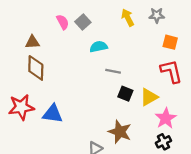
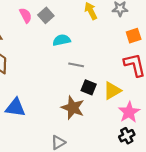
orange square: (170, 42) -> (134, 36), turned -32
brown star: (120, 132) -> (73, 108), moved

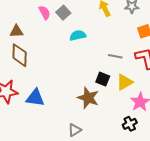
gray line: (76, 65) -> (115, 56), moved
black cross: (127, 136) -> (130, 124), moved

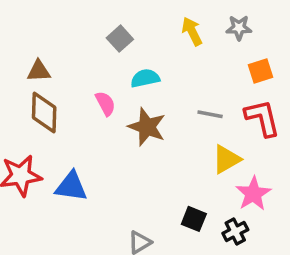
pink semicircle: (45, 13) -> (105, 103), moved
black square: (103, 79) -> (194, 219), moved
brown star: (88, 98) -> (147, 127), moved

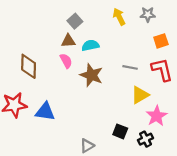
brown triangle: (39, 71) -> (68, 41), moved

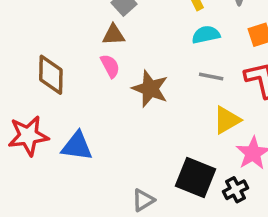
cyan semicircle: (90, 45) -> (206, 35), moved
black square: (120, 131) -> (195, 178), size x1.6

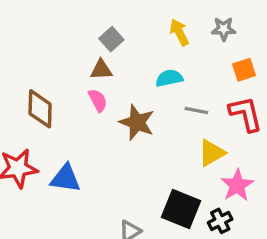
cyan semicircle: (206, 35) -> (169, 78), moved

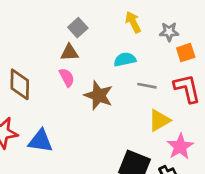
gray star: (224, 29) -> (169, 32), moved

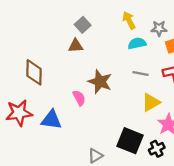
cyan semicircle: (125, 59) -> (137, 43), moved
pink semicircle: (67, 77) -> (79, 98), moved

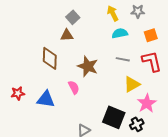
gray star: (159, 28) -> (138, 11), moved
brown diamond: (34, 72) -> (50, 58), moved
pink semicircle: (79, 98) -> (74, 87), moved
red star: (19, 113) -> (18, 93), size x0.6

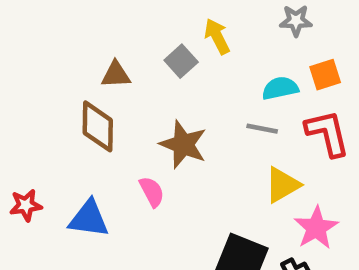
yellow arrow: (113, 13) -> (217, 36), moved
gray square: (73, 17) -> (181, 61), moved
cyan semicircle: (120, 33) -> (280, 88), moved
brown triangle: (67, 35) -> (116, 75), moved

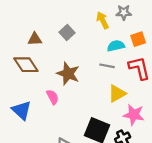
yellow arrow: (217, 36) -> (103, 20), moved
brown diamond: (98, 126) -> (26, 65), turned -35
blue triangle: (89, 219) -> (21, 110), turned 35
pink star: (316, 228) -> (134, 115), turned -30

